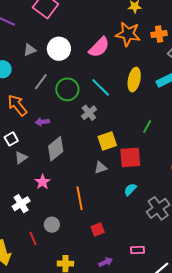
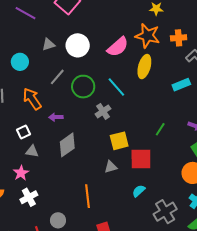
yellow ellipse: (134, 80) -> (144, 67), moved
gray triangle: (21, 158) -> (32, 151), turned 40
pink star: (43, 182) -> (21, 173), moved

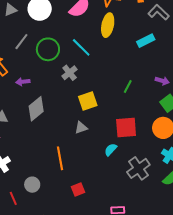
red square: (141, 159) -> (126, 128), moved

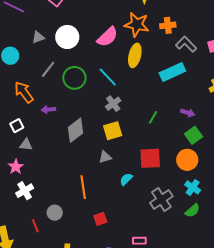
cyan rectangle: (146, 41) -> (172, 72), size x1.4
gray cross: (70, 73) -> (113, 104), moved
gray diamond: (36, 109) -> (76, 130), moved
cyan semicircle: (111, 150) -> (126, 179), moved

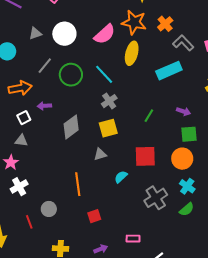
orange cross: (168, 25) -> (165, 24), turned -35
orange arrow: (24, 92) -> (20, 88), turned 115
white square: (17, 126) -> (24, 118), moved
green square: (194, 135) -> (189, 134), turned 30

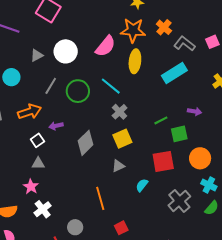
green line: (149, 116) -> (161, 120), turned 40
green square: (189, 134) -> (179, 134), moved

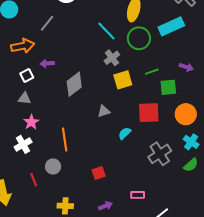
green circle: (78, 91) -> (139, 38), moved
yellow square: (122, 139) -> (123, 80), moved
pink star: (31, 187) -> (31, 122), moved
orange line: (100, 198) -> (65, 140), moved

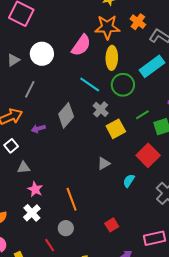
white square: (27, 76) -> (11, 146), moved
gray diamond: (74, 84) -> (66, 115), moved
red square: (149, 113) -> (148, 155), turned -30
pink rectangle: (138, 195) -> (154, 238), size x1.5

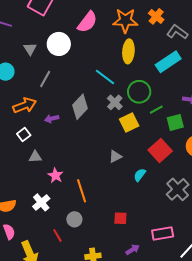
pink semicircle: (81, 45) -> (87, 22), moved
gray triangle: (13, 60) -> (30, 49), turned -32
green circle: (123, 85) -> (139, 92), moved
pink star: (35, 189) -> (55, 175), moved
red square: (112, 225) -> (120, 218), turned 32

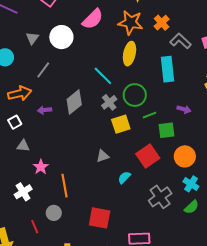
cyan rectangle: (168, 62) -> (168, 69), turned -70
red square: (120, 218) -> (100, 218), size x1.6

